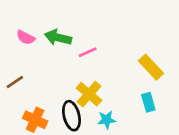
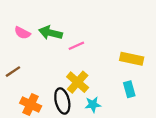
yellow rectangle: (151, 67) -> (132, 59), turned -35

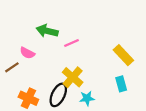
pink semicircle: (22, 33) -> (27, 53), moved
yellow rectangle: (132, 59) -> (123, 55), turned 35
black ellipse: (62, 101) -> (58, 95), turned 40

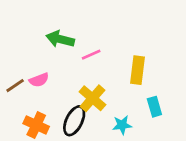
pink semicircle: (27, 53) -> (39, 80), moved, turned -48
yellow rectangle: (123, 55) -> (138, 70), moved, turned 50
cyan star: (87, 98) -> (122, 125), moved

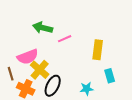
pink semicircle: (39, 80) -> (28, 57), size x1.5
brown line: (15, 86) -> (11, 74), moved, turned -72
yellow cross: (92, 98) -> (40, 70), moved

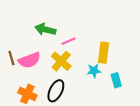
yellow cross: (40, 70) -> (61, 61), moved
brown line: (11, 74) -> (11, 58), moved
cyan star: (87, 89) -> (94, 71), moved

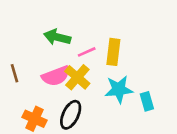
yellow rectangle: (103, 53) -> (113, 52), moved
pink semicircle: (29, 60) -> (56, 76), moved
cyan star: (94, 71) -> (119, 89), size x1.5

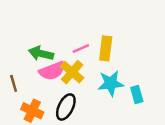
green arrow: (57, 37) -> (41, 53), moved
brown line: (14, 73) -> (14, 83), moved

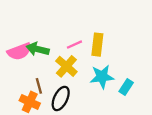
pink semicircle: (52, 71) -> (19, 51), moved
brown line: (14, 83) -> (39, 86), moved
cyan rectangle: (137, 95) -> (126, 87), turned 49

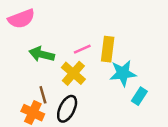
pink semicircle: (19, 51) -> (21, 19), moved
cyan star: (102, 77) -> (123, 73), moved

